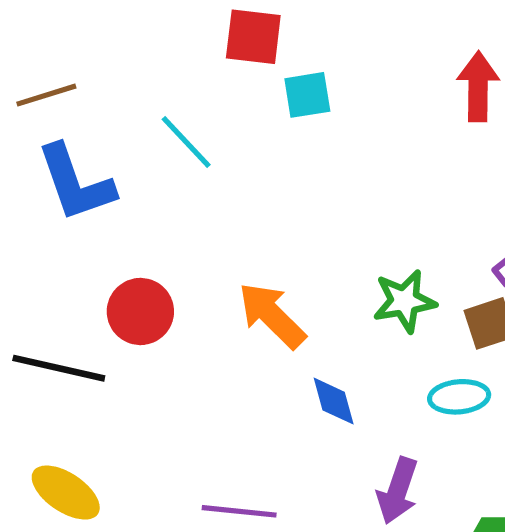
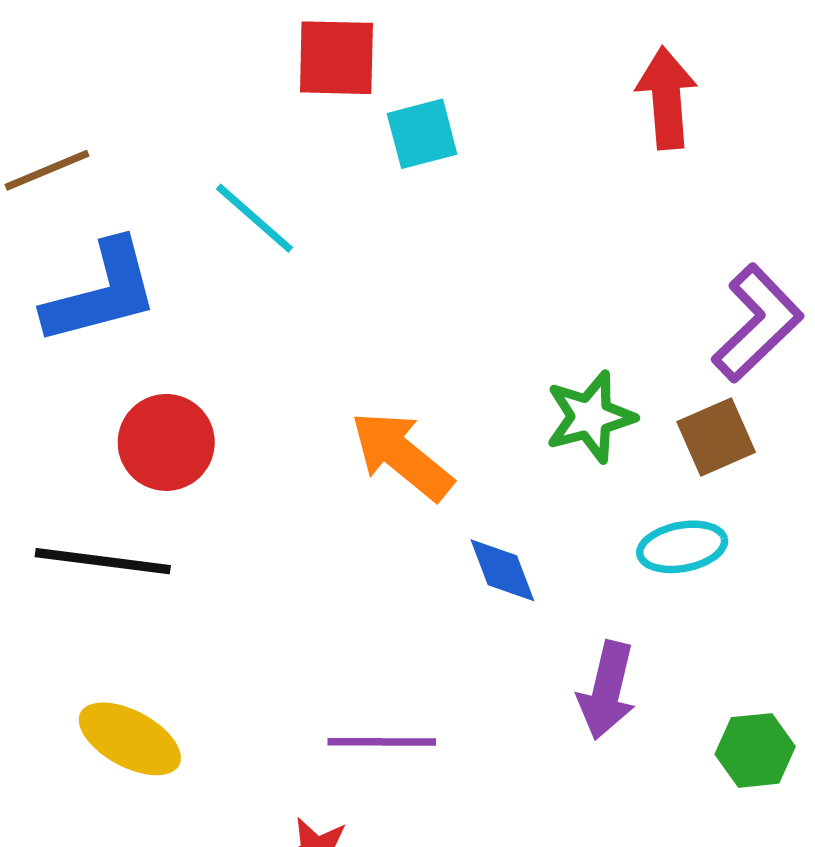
blue L-shape: (76, 183) -> (101, 293), turned -80
red circle: (140, 311) -> (166, 442), moved

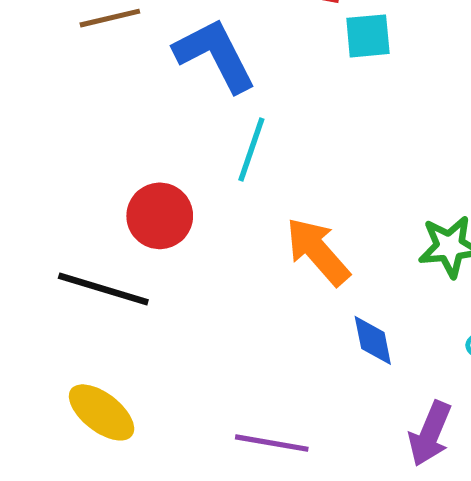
cyan line: (254, 218) -> (251, 150), moved, turned 58
blue L-shape: (101, 293) -> (215, 55), moved, turned -112

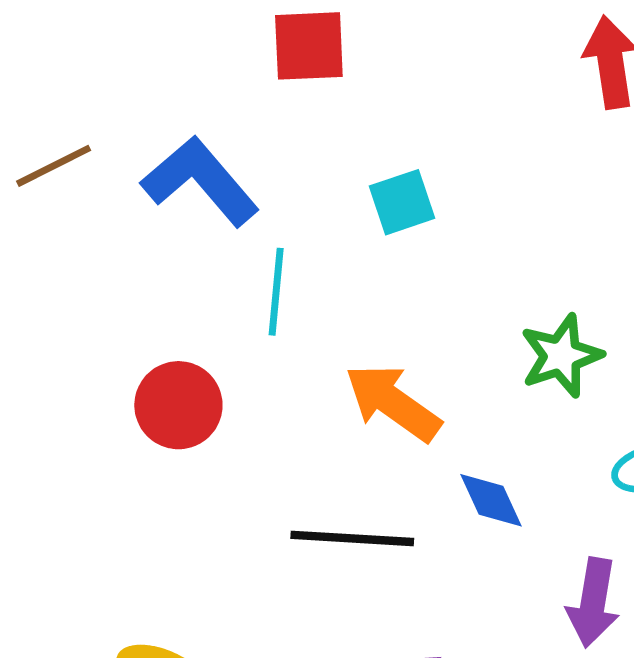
cyan square: (368, 36) -> (402, 202), moved
black line: (103, 289) -> (352, 538), moved

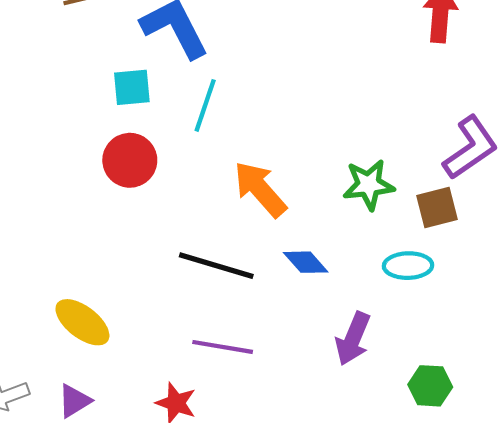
cyan square: (402, 202) -> (132, 87), moved
blue diamond: (491, 500) -> (306, 262), turned -30

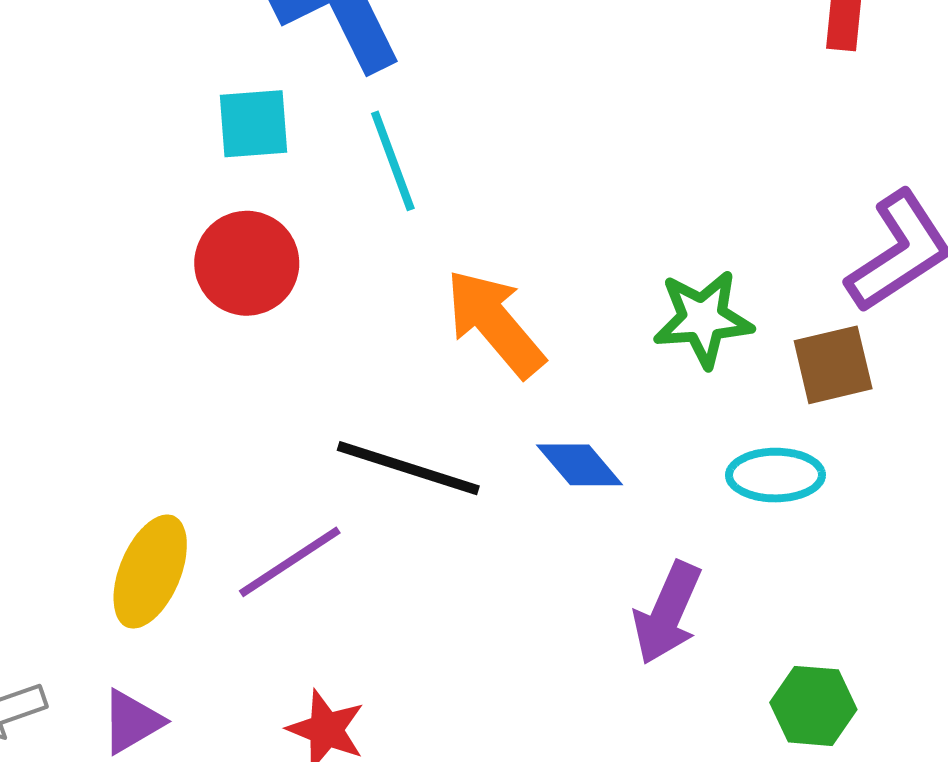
cyan line: (205, 105) -> (393, 161), turned -40
yellow ellipse: (82, 322) -> (150, 572), turned 74
purple line: (223, 347) -> (290, 562), moved, turned -44

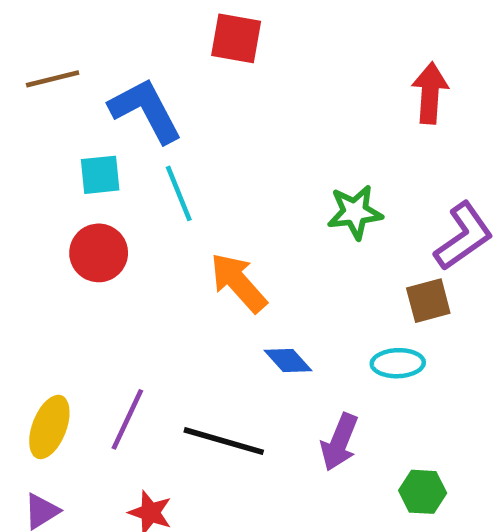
green star: (703, 319) -> (355, 212), moved
black line: (408, 468) -> (224, 441), moved
purple line: (290, 562) -> (127, 419), turned -30

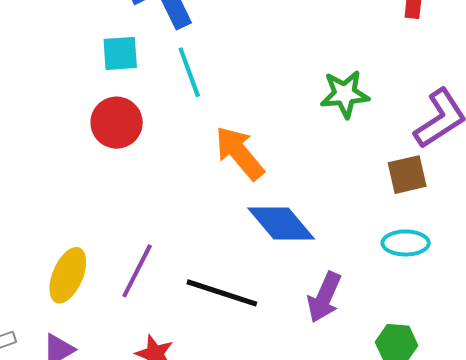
blue diamond: (288, 361) -> (281, 223), size x1.6
cyan ellipse: (398, 363) -> (406, 243), moved

